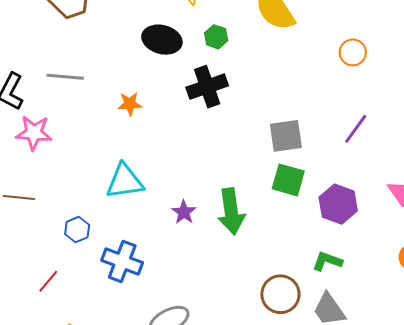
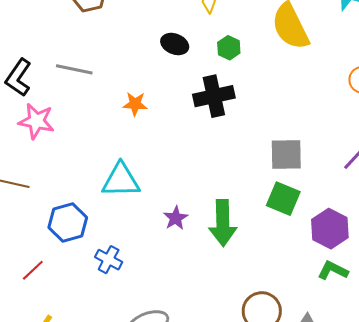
black ellipse: (162, 40) -> (175, 44), size x0.7
blue hexagon: (77, 230) -> (68, 222), size x1.5
blue cross: (122, 261) -> (109, 260), size x0.7
green L-shape: (327, 261) -> (333, 270), moved

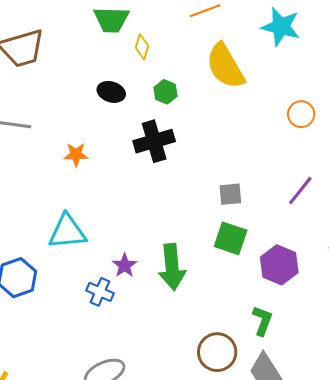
gray square: (286, 155) -> (230, 194), size x0.7
blue cross: (109, 260) -> (100, 292), moved
green L-shape: (333, 270) -> (262, 321), moved, turned 88

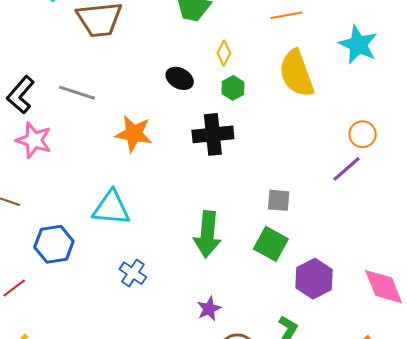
yellow diamond: (142, 47) -> (224, 53), moved
orange star: (76, 155) -> (134, 134), size x1.5
purple line: (300, 191) -> (346, 169), moved
purple star: (125, 265) -> (209, 309), moved
green arrow: (172, 267) -> (207, 234), moved

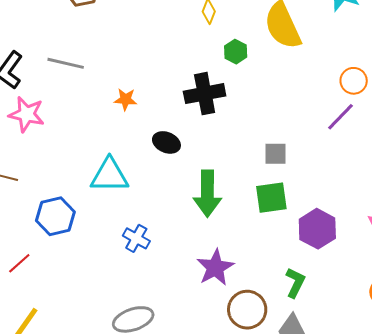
black ellipse: (180, 78) -> (166, 142), moved
green hexagon: (233, 88) -> (236, 52), moved
orange star: (134, 134) -> (126, 99), size x0.6
green square: (271, 244) -> (271, 198), turned -32
purple star: (209, 309) -> (215, 268), size x1.5

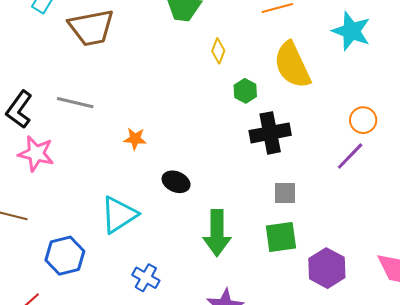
black cross: (205, 94) -> (270, 133), moved
cyan triangle: (109, 175) -> (119, 215), turned -33

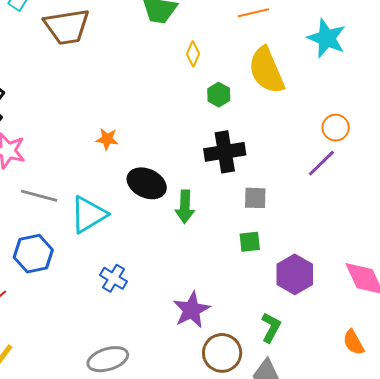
gray line: (75, 103) -> (39, 196), moved
black cross: (270, 133) -> (225, 152), moved
black ellipse: (176, 182) -> (147, 183), size x1.4
green arrow: (217, 233) -> (185, 207), moved, size x0.7
green square: (281, 237) -> (250, 242), size x0.7

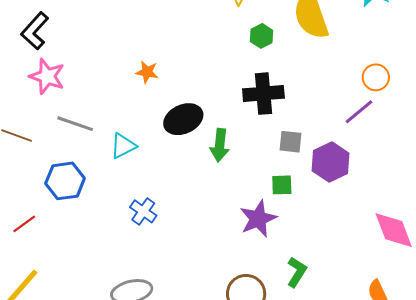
black ellipse: (147, 183) -> (183, 119), turned -54
cyan triangle: (89, 214) -> (123, 146), size x0.7
purple hexagon: (295, 274) -> (331, 162), moved
purple star: (191, 310) -> (258, 219), moved

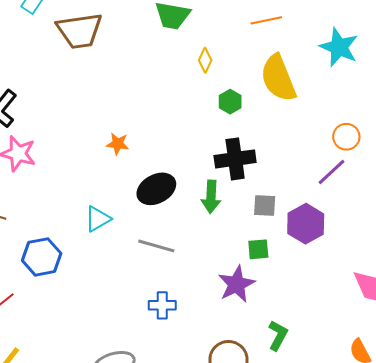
gray line: (75, 124) -> (156, 246), moved
green arrow: (220, 145) -> (211, 197), moved
blue cross: (143, 211) -> (162, 305), moved, turned -32

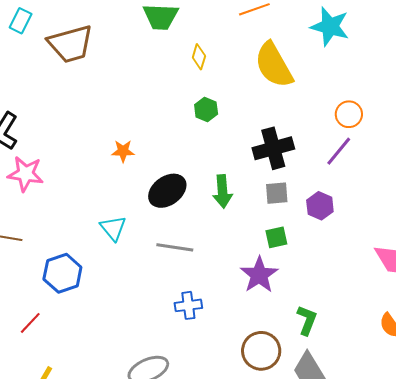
green hexagon: (230, 102) -> (206, 109), moved
black cross: (235, 159) -> (273, 148), moved
cyan triangle: (98, 219) -> (113, 228), turned -32
purple hexagon: (306, 224) -> (320, 206), size x0.7

